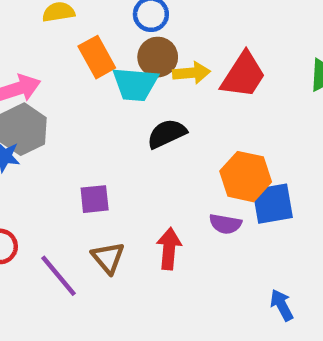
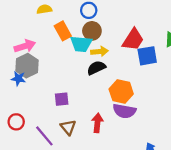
yellow arrow: (192, 73) -> (100, 51), moved
orange hexagon: (246, 177) -> (121, 92), moved
blue square: (273, 204) -> (147, 56), moved
purple semicircle: (225, 224) -> (124, 111), size x1.5

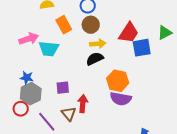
cyan trapezoid: (81, 44) -> (49, 49), moved
gray hexagon: (27, 66) -> (31, 94), moved
blue star: (18, 79) -> (27, 78), moved
red arrow: (97, 123) -> (83, 104), moved

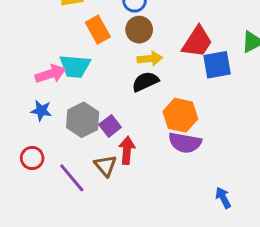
pink arrow: (29, 39) -> (50, 74), moved
purple square: (63, 88) -> (110, 126), moved, turned -32
gray hexagon: (31, 94) -> (83, 120), moved

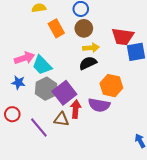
red trapezoid: (197, 42) -> (123, 37), turned 65
cyan trapezoid: (75, 66) -> (42, 65), moved, turned 40
purple square: (110, 126) -> (64, 93), size x1.6
purple semicircle: (185, 143) -> (99, 105), moved
brown triangle: (105, 166) -> (61, 119), turned -42

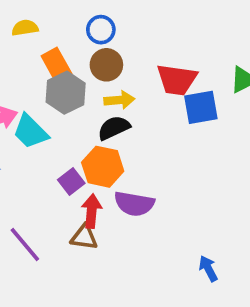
orange hexagon: (111, 86) -> (103, 167), moved
gray hexagon: (46, 89) -> (66, 93), moved
purple square: (64, 93) -> (71, 182), size x0.6
brown triangle: (61, 119) -> (84, 237), moved

